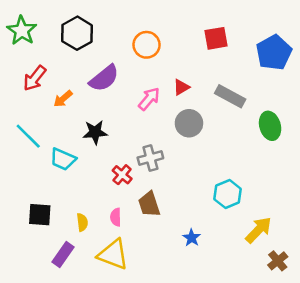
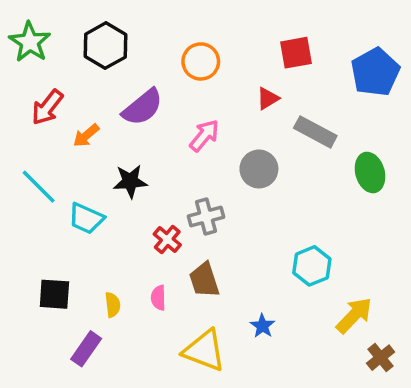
red triangle: (181, 87) -> (268, 98), moved
yellow triangle: (113, 254) -> (204, 351), moved

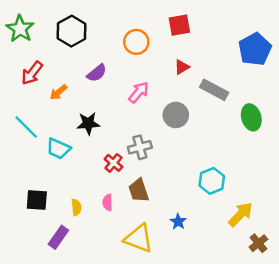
red square: (296, 53) -> (179, 25), moved
purple semicircle: (143, 107) -> (97, 73), size x0.7

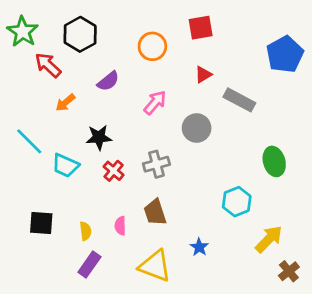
red arrow: (32, 73) -> (48, 65), moved, turned 95
green ellipse: (251, 117) -> (274, 161), moved
red cross: (114, 163) -> (114, 171), moved
purple rectangle: (58, 237) -> (89, 265), moved

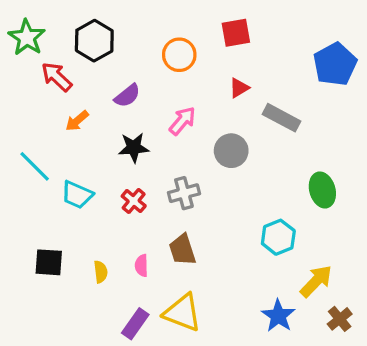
black star: (99, 137) -> (134, 148), moved
blue star: (199, 247) -> (278, 316), moved, size x1.5
purple rectangle: (89, 265) -> (135, 324), moved

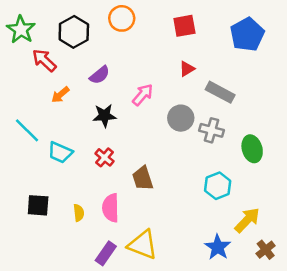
orange circle: (179, 55) -> (122, 18), moved
blue pentagon: (335, 64) -> (247, 34), moved
gray cross: (184, 193) -> (212, 130), moved, turned 30
brown trapezoid: (182, 250) -> (143, 178), moved
pink semicircle: (142, 265) -> (111, 208), size x1.6

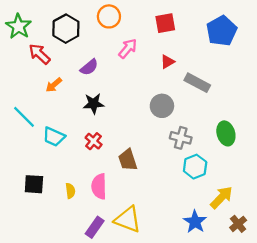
pink arrow: (143, 95) -> (128, 48), moved
gray cross: (212, 130) -> (181, 138), moved

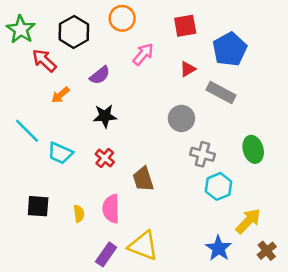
blue pentagon: (222, 31) -> (230, 49), moved

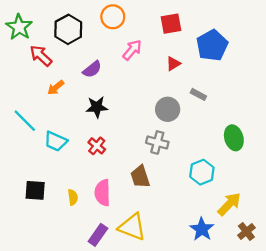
gray rectangle: (221, 93) -> (198, 94), moved, size x0.6
gray cross: (202, 154) -> (157, 142), moved
brown trapezoid: (143, 179) -> (140, 177), moved

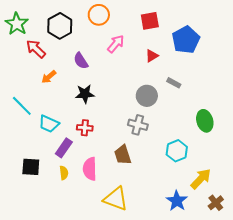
purple semicircle: (92, 69) -> (81, 61), turned 96
red cross: (97, 146) -> (85, 128), turned -35
purple rectangle: (98, 235) -> (64, 148), moved

